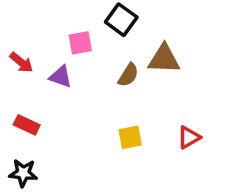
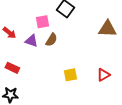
brown triangle: (164, 59) -> (107, 29), moved
brown semicircle: (128, 75) -> (51, 40), moved

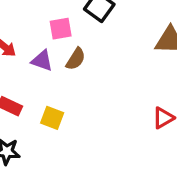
yellow square: (70, 75) -> (52, 118), moved, turned 32

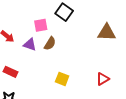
yellow square: (52, 118) -> (62, 79), moved

